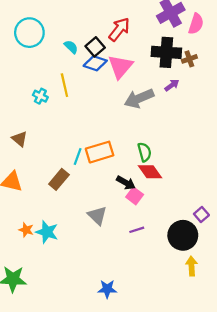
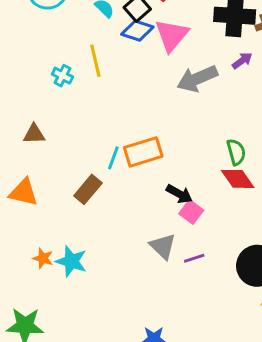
brown triangle: (20, 139) -> (34, 134), turned -42
green semicircle: (144, 152) -> (236, 152), moved
red diamond: (150, 172) -> (238, 179), moved
gray triangle: (97, 216) -> (163, 246), moved

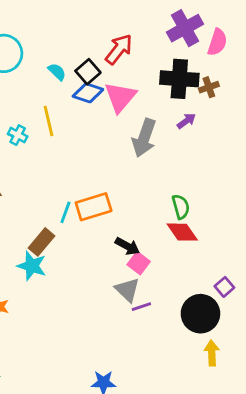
gray arrow: (197, 79) -> (144, 138), turned -48
gray triangle: (163, 246) -> (127, 290), moved
cyan star: (71, 261) -> (32, 266), moved

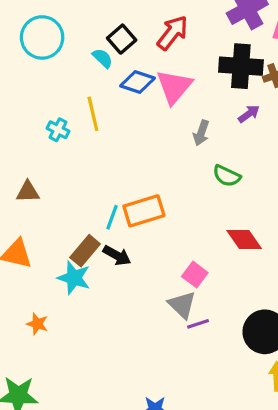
black square: (88, 72) -> (122, 39), moved
gray arrow: (144, 138) -> (201, 133), size x0.6
green semicircle: (181, 207) -> (227, 176), moved, turned 130
black arrow: (127, 246) -> (117, 255), moved

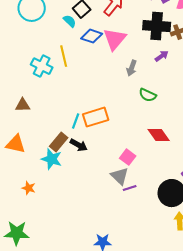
cyan cross: (58, 130) -> (42, 66), size x1.5

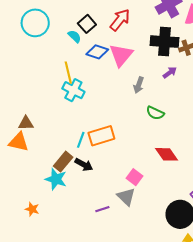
cyan cross: (42, 66) -> (73, 90), moved
orange triangle: (16, 144) -> (19, 142), moved
purple line: (130, 188) -> (102, 209), moved

